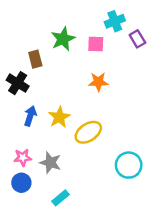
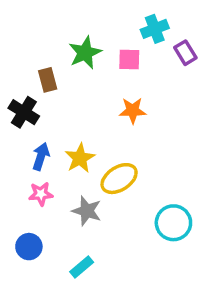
pink star: (23, 158) -> (41, 194), moved
gray star: (50, 163) -> (87, 211), moved

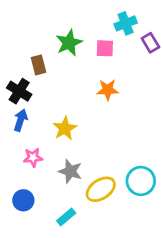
blue arrow: (41, 156) -> (21, 120), moved
yellow ellipse: (119, 179) -> (101, 189), moved

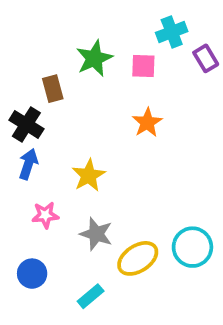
orange star: (108, 90) -> (147, 123), turned -30

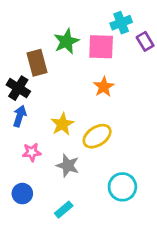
pink square: (143, 66) -> (101, 47), size x1.5
brown rectangle: (53, 89) -> (37, 63), size x1.4
cyan circle: (192, 247) -> (122, 187), moved
yellow ellipse: (138, 258) -> (97, 136), moved

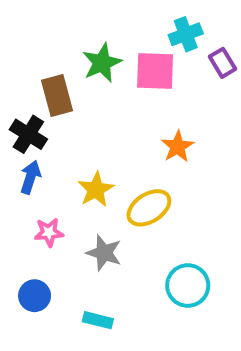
orange star: (104, 87) -> (178, 147), moved
cyan rectangle: (64, 210) -> (98, 320), turned 54

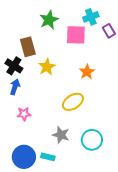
green star: (102, 63) -> (49, 20), moved
yellow star: (96, 189) -> (47, 67), moved
gray star: (104, 253) -> (61, 135), moved
blue circle: (35, 296) -> (24, 157), moved, size x1.5

